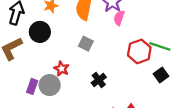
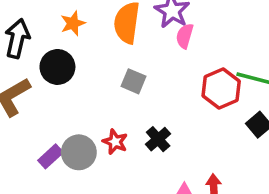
red star: (62, 69) -> (115, 142), moved
purple rectangle: (32, 86) -> (51, 156), turned 32

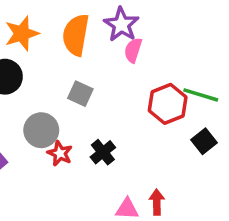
orange star: (73, 23) -> (22, 34), size x1.4
gray circle: (79, 152) -> (41, 130), moved

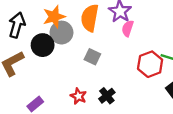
gray circle: (41, 130) -> (62, 33), moved

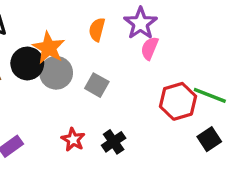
orange star: (54, 17) -> (49, 48), moved, turned -30
orange semicircle: (90, 18) -> (97, 30), size x0.6
gray circle: (62, 33) -> (56, 73), moved

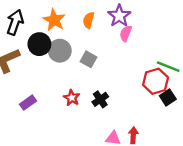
orange star: (49, 48) -> (54, 20), moved
red hexagon: (178, 101) -> (156, 81), moved

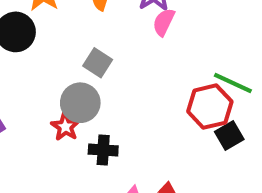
gray circle: (60, 51) -> (80, 103), moved
black cross: (100, 99) -> (103, 150), moved, turned 35

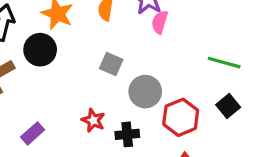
gray circle: (80, 103) -> (145, 92), moved
red hexagon: (210, 107) -> (181, 117), moved

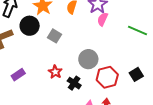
green line: (224, 63) -> (138, 30), moved
gray square: (111, 64) -> (54, 36), moved
black cross: (127, 134) -> (74, 83), turned 32

